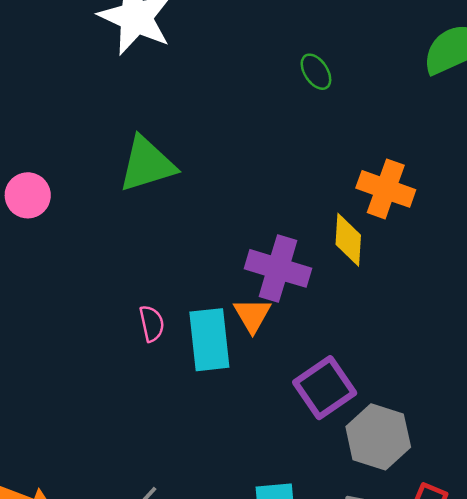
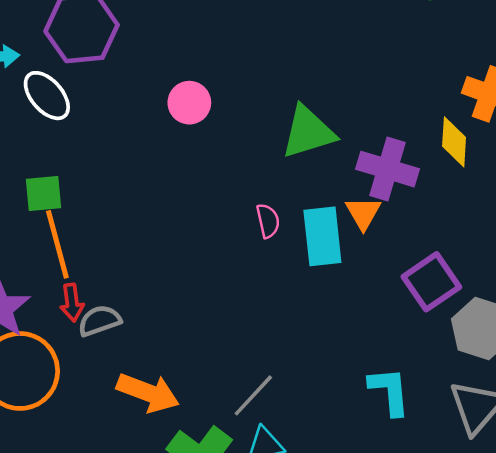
green triangle: (147, 164) -> (308, 132), moved
pink circle: (28, 195) -> (189, 103), moved

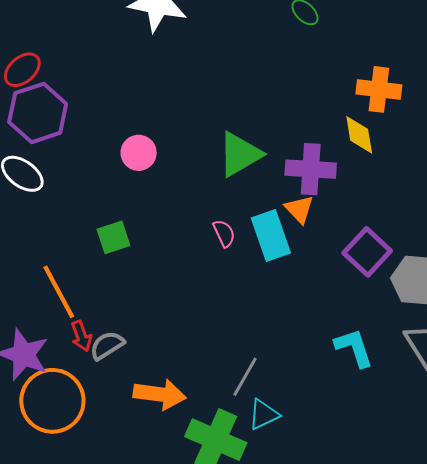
green square: (43, 193) -> (113, 237), moved

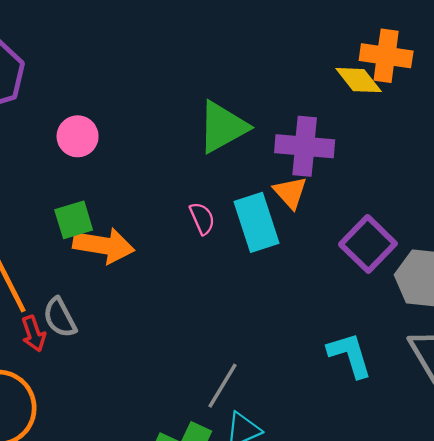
yellow diamond: (359, 135) -> (359, 80), moved, turned -30
pink circle: (139, 153) -> (78, 136), moved
gray semicircle: (107, 345) -> (60, 318), moved, turned -87
orange arrow: (160, 394) -> (104, 245), moved

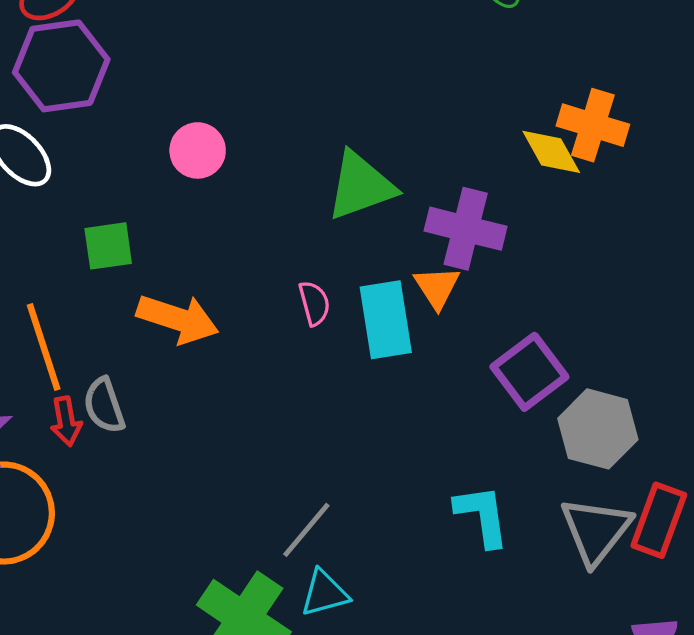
pink circle: (78, 136) -> (198, 150), moved
green square: (74, 220) -> (108, 246), moved

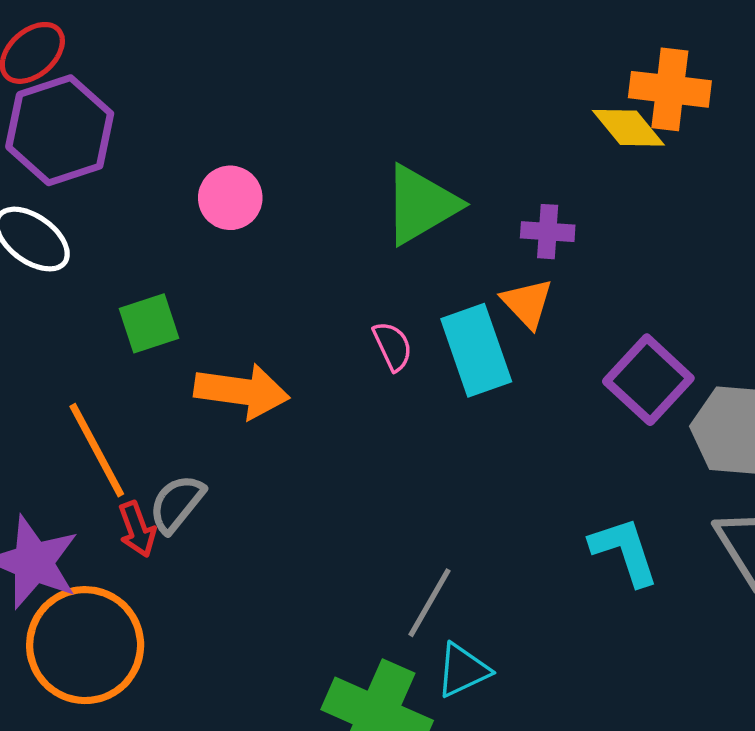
purple cross: (466, 229) -> (548, 232), size x0.6
gray semicircle: (104, 405) -> (177, 504), turned 68

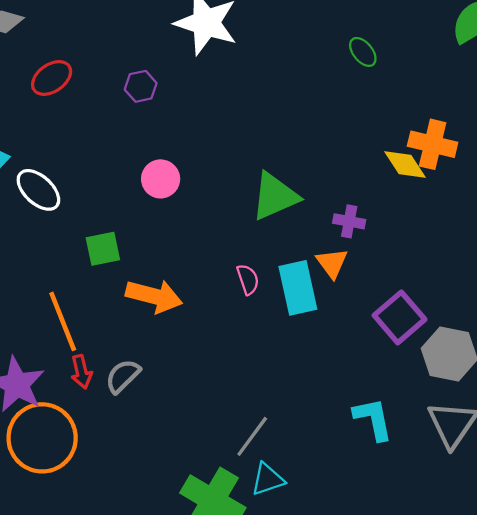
purple hexagon: (60, 130) -> (141, 86), moved, size x0.5
gray semicircle: (177, 504) -> (123, 376), moved

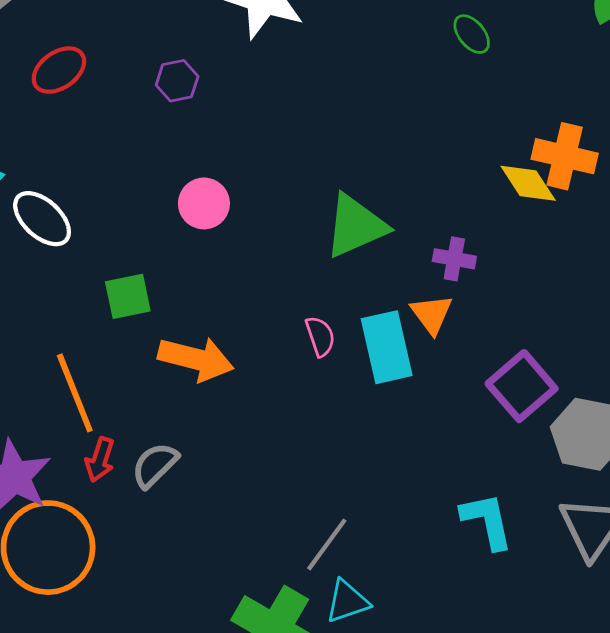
red arrow: (81, 372) -> (100, 460), turned 32

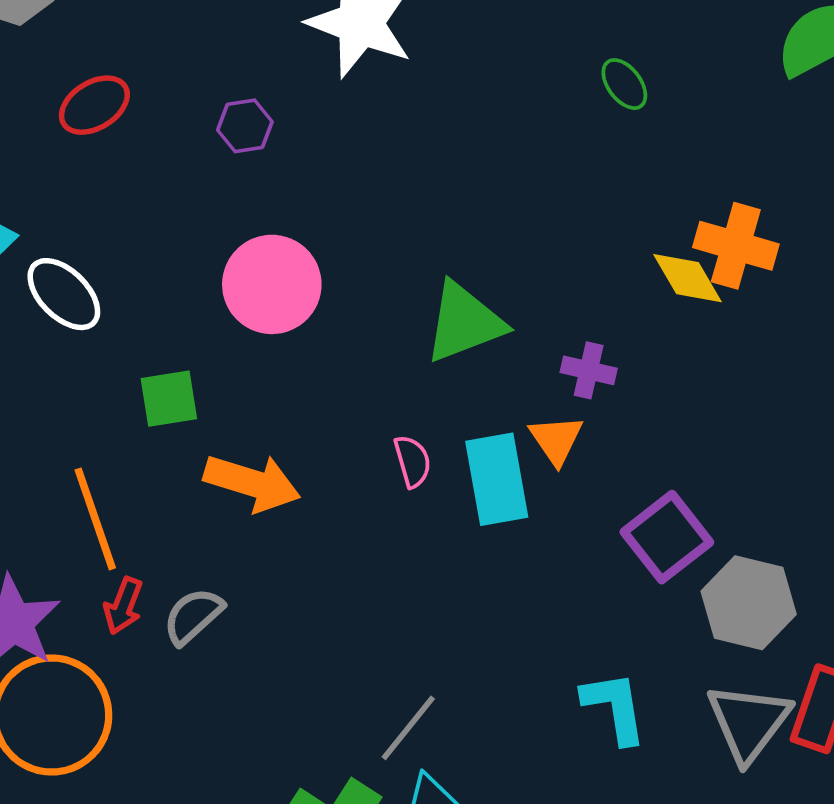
pink circle: (204, 203) -> (272, 284), size x1.5

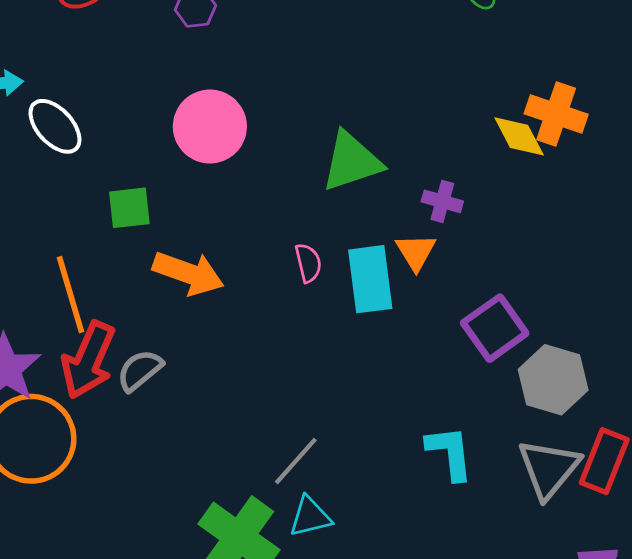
red arrow: (123, 606) -> (88, 360), size x1.8

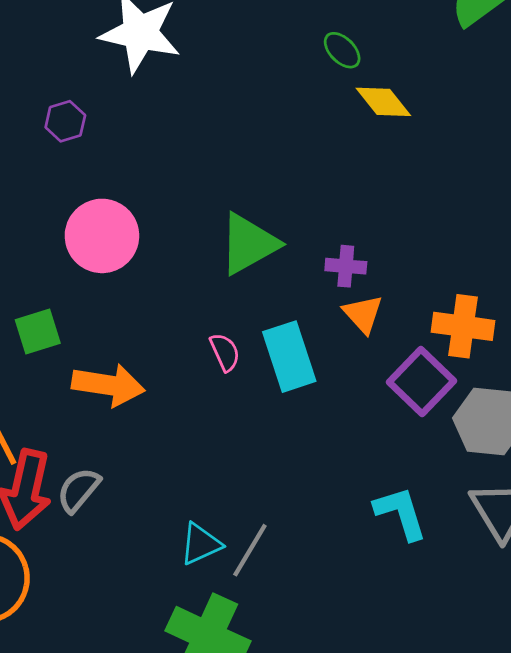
orange cross: (556, 114) -> (463, 326), moved
yellow diamond: (519, 136) -> (383, 102), moved
orange triangle: (416, 252) -> (363, 314), moved
cyan triangle: (310, 517) -> (201, 544), moved

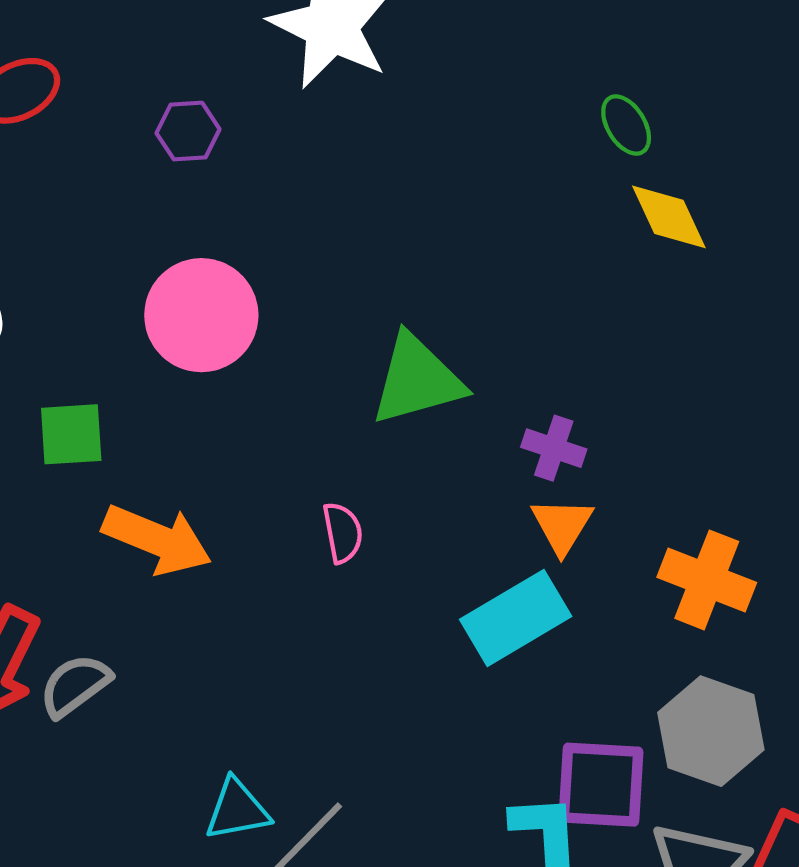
cyan rectangle: (289, 357) -> (516, 618), moved, turned 64
purple square: (421, 381) -> (601, 785), moved, turned 36

